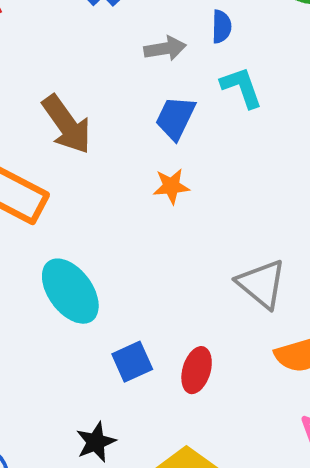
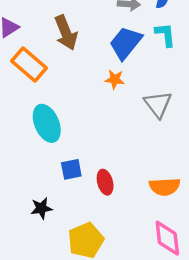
blue trapezoid: (175, 118) -> (126, 43), size x1.4
gray triangle: (261, 284) -> (158, 104), moved
red ellipse: (197, 370) -> (105, 182), turned -45

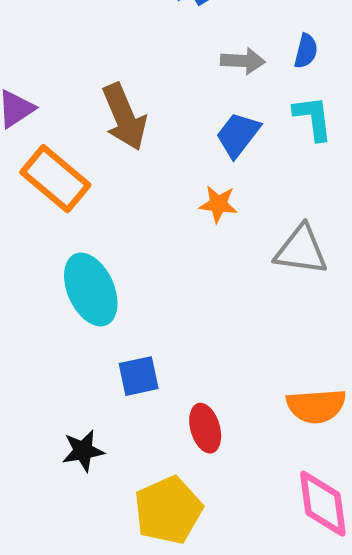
blue trapezoid: (126, 43) -> (238, 135), size x0.7
gray triangle: (158, 104) -> (301, 250), turned -44
red ellipse: (105, 182) -> (205, 428), moved

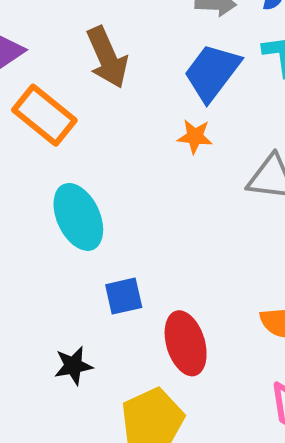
blue trapezoid: (238, 135) -> (212, 72), size x1.4
red ellipse: (205, 428) -> (186, 343), size x1.4

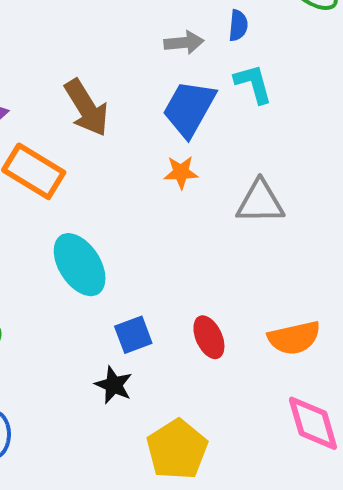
red ellipse: (186, 343) -> (209, 337), moved, size x0.7
black star: (73, 366) -> (114, 385), moved, turned -30

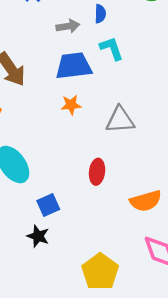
blue trapezoid: (189, 108) -> (74, 66), turned 57
red ellipse: (209, 337) -> (97, 172), moved, turned 35
yellow pentagon: (177, 449) -> (100, 272), moved

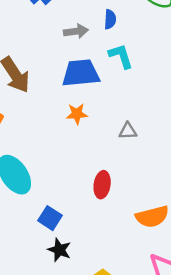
gray triangle: (120, 120) -> (128, 131), size x0.6
blue square: (48, 205) -> (50, 218), turned -35
black star: (38, 236) -> (59, 250), moved

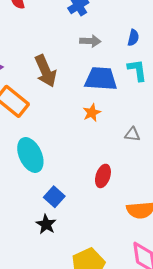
gray arrow: (76, 31) -> (90, 41), moved
orange star: (77, 114) -> (92, 113), turned -30
black star: (59, 250) -> (46, 224), moved

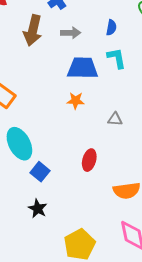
brown arrow: (46, 71) -> (33, 30), moved, turned 40
orange star: (92, 113) -> (76, 101), turned 30
blue square: (54, 197) -> (40, 172), moved

